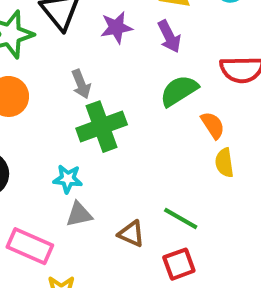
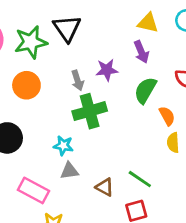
purple star: (116, 27) -> (107, 70), moved
green semicircle: (179, 91) -> (145, 90), turned -32

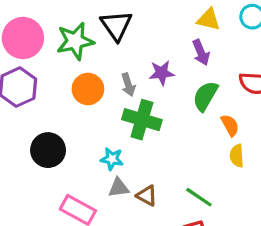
orange circle: (26, 85) -> (88, 89), moved
green cross: (90, 111) -> (142, 120), turned 32
brown triangle: (105, 187) -> (147, 196), moved

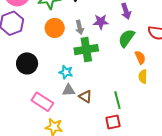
green cross: (142, 120) -> (86, 50), turned -30
green line: (199, 197) -> (117, 100), turned 36

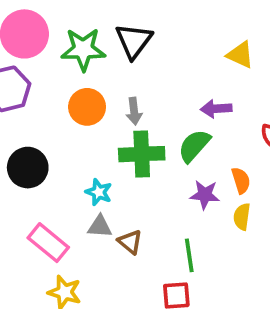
purple arrow: (126, 11) -> (216, 109), moved, turned 98
purple star: (101, 22) -> (205, 195), moved
green semicircle: (126, 38) -> (194, 146), moved

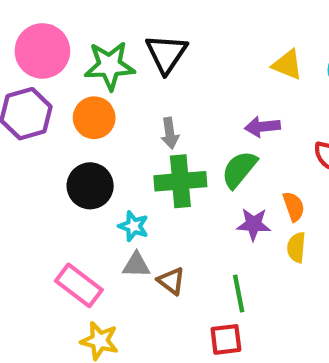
orange circle: (87, 107) -> (94, 118), moved
black circle: (28, 168) -> (90, 186), moved

